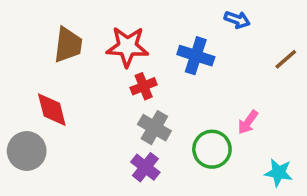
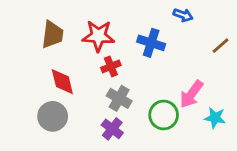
red diamond: (52, 110) -> (62, 82), moved
pink arrow: (248, 122) -> (191, 94), size x1.5
gray circle: (27, 151) -> (53, 116), moved
cyan star: (279, 173) -> (215, 118), moved

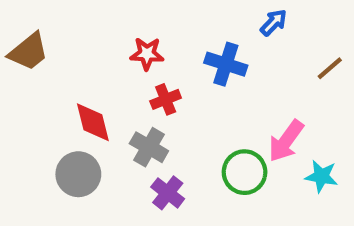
blue arrow: (183, 15) -> (274, 23), turned -66
brown trapezoid: (53, 35) -> (28, 52), moved, turned 44
red star: (98, 36) -> (147, 54), size x0.7
gray cross: (119, 98) -> (149, 147), moved

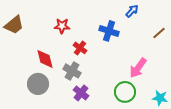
red star: (147, 54) -> (62, 26), moved
red cross: (166, 99) -> (80, 48), turned -32
green circle: (245, 172) -> (125, 92), moved
cyan star: (321, 176) -> (160, 98), moved

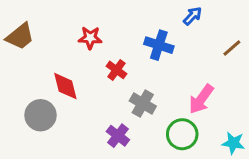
gray cross: (72, 71) -> (143, 104), moved
gray circle: (38, 84) -> (40, 115), moved

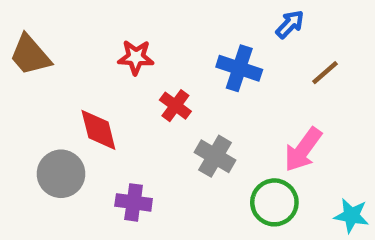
brown trapezoid: (20, 36) -> (30, 55), turned 88
brown line: (232, 48) -> (325, 73), moved
purple cross: (118, 136) -> (134, 202), moved, turned -30

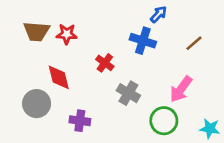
blue arrow: (290, 24) -> (159, 14), moved
brown trapezoid: (30, 55) -> (37, 31), moved, turned -44
red star: (136, 57) -> (67, 34), moved

